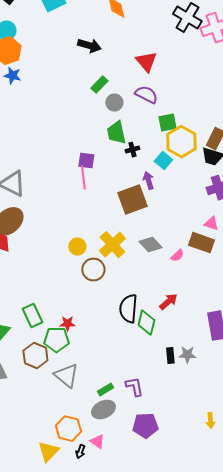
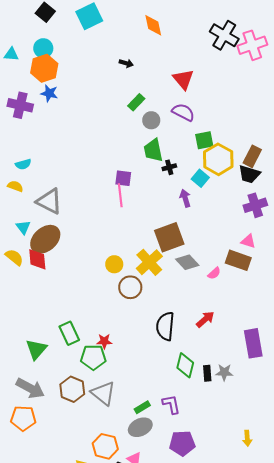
black arrow: (89, 46) -> (126, 63), size x0.6
brown square: (132, 200) -> (169, 237), moved
green diamond: (146, 323) -> (185, 365), moved
brown hexagon: (35, 356) -> (72, 389), moved

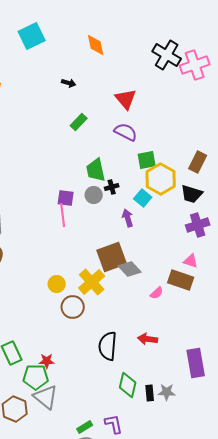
gray circle: (151, 120) -> (94, 195), moved
brown rectangle: (252, 156) -> (198, 162), moved
gray diamond: (187, 262) -> (130, 269), moved
red arrow: (205, 319) -> (148, 339), turned -132
gray triangle: (103, 393) -> (46, 397), moved

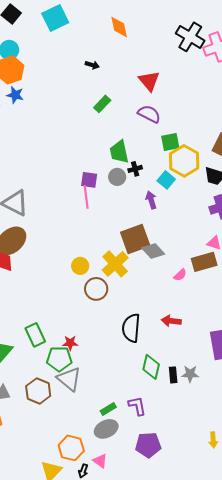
brown rectangle: (181, 280) -> (204, 262), turned -35

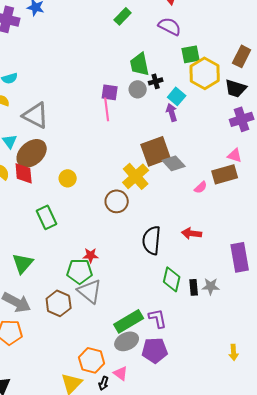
cyan square: (166, 180) -> (177, 96), moved
yellow circle: (80, 266) -> (68, 178), moved
green rectangle: (35, 335) -> (47, 217), moved
green rectangle: (108, 409) -> (129, 321), size x1.8
purple pentagon: (148, 445) -> (155, 350), moved

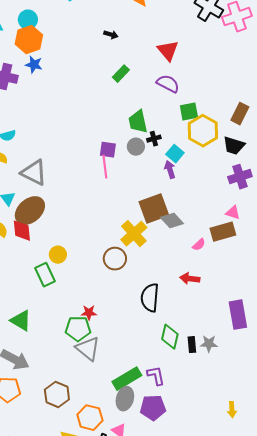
yellow circle: (68, 178) -> (58, 255), moved
red arrow: (192, 233) -> (190, 279), moved
green triangle: (23, 263) -> (21, 321), turned -40
brown hexagon: (59, 303) -> (57, 395), moved
gray ellipse: (127, 341) -> (125, 399), turned -50

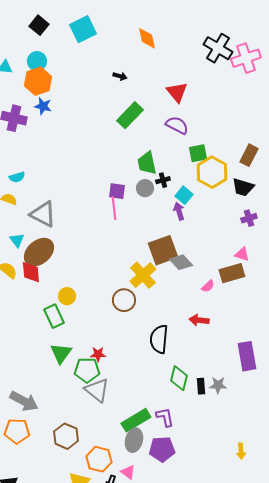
green rectangle: (121, 74) -> (130, 115), size x1.5
purple cross: (240, 177) -> (249, 218), size x0.7
green triangle: (21, 321) -> (61, 353), moved, turned 35

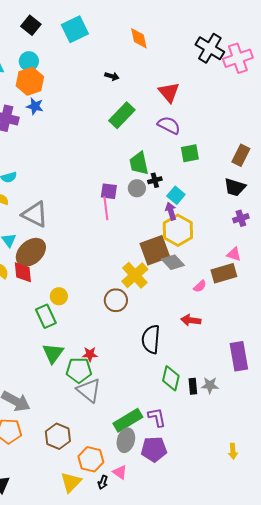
yellow hexagon: (212, 172) -> (178, 230), moved

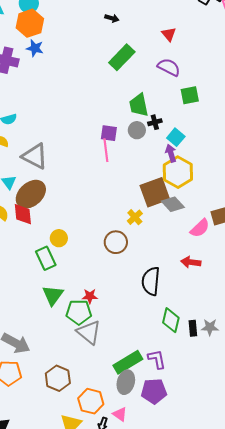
red triangle: (169, 92) -> (169, 34), size x0.7
yellow cross: (135, 275) -> (135, 217), size x0.6
pink semicircle: (200, 286) -> (200, 228), size x1.5

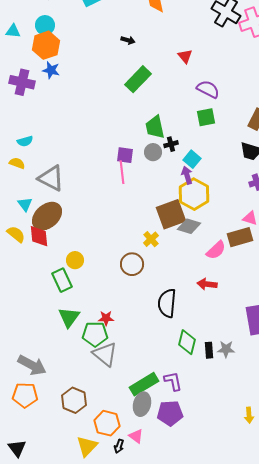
purple semicircle: (169, 67) -> (208, 89), moved
gray diamond: (173, 204) -> (189, 226), turned -30

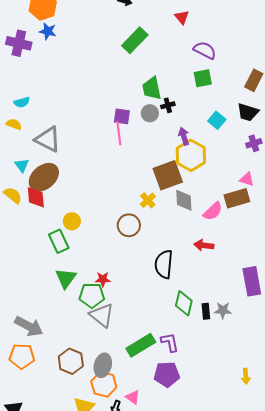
cyan square: (192, 159) -> (217, 120), moved
gray diamond: (189, 226) -> (184, 200), moved, turned 70
gray ellipse: (142, 404) -> (103, 365), moved

